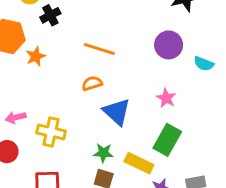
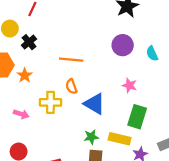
cyan semicircle: (204, 64) -> (152, 54), turned 56
orange semicircle: (92, 83) -> (71, 86), turned -80
pink arrow: (16, 117) -> (21, 114), moved, turned -136
yellow cross: (51, 132) -> (51, 102), moved

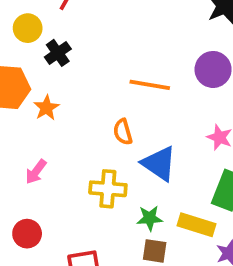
orange line: (71, 60) -> (150, 85), moved
yellow cross: (51, 102) -> (108, 189), moved
pink arrow: (21, 114) -> (36, 172), turned 104

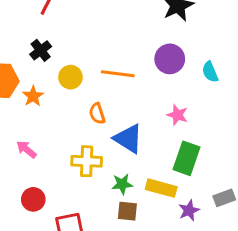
yellow circle: (28, 28) -> (70, 77), moved
pink arrow: (36, 172) -> (26, 149), turned 95
red circle: (27, 234) -> (33, 199), moved

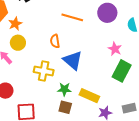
yellow circle: (70, 77) -> (18, 43), moved
pink star: (177, 115) -> (115, 49), moved
green rectangle: (186, 158) -> (122, 71), moved

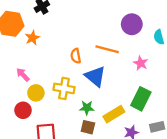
orange line: (72, 17) -> (107, 49), moved
yellow circle: (18, 43) -> (36, 93), moved
green rectangle: (122, 71) -> (141, 99), moved
yellow rectangle: (89, 96) -> (114, 114), turned -54

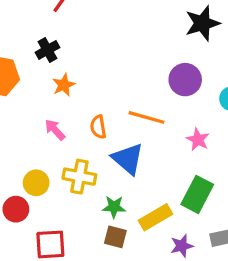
orange star: (32, 38) -> (64, 85), moved
pink arrow: (23, 75) -> (55, 130), moved

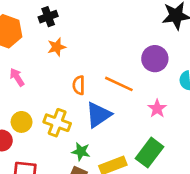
pink arrow: (55, 130) -> (17, 77), moved
blue triangle: (128, 159) -> (98, 115), turned 36

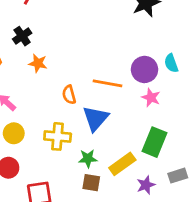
orange star: (57, 47) -> (38, 63), turned -30
purple circle: (155, 59) -> (144, 69), moved
yellow circle: (22, 122) -> (14, 133), moved

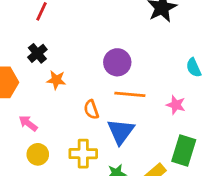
purple circle: (144, 69) -> (117, 62), moved

